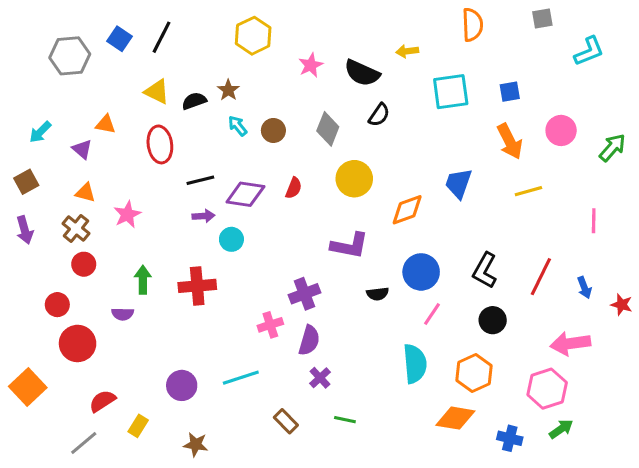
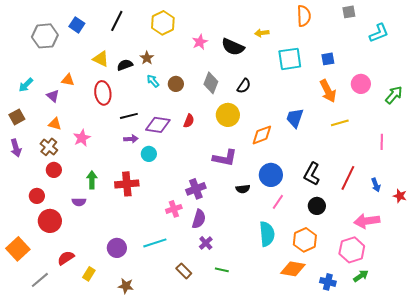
black line: (161, 37) -> (117, 21), moved
black semicircle: (379, 115) -> (244, 86), moved
gray line: (84, 443) -> (40, 280), moved

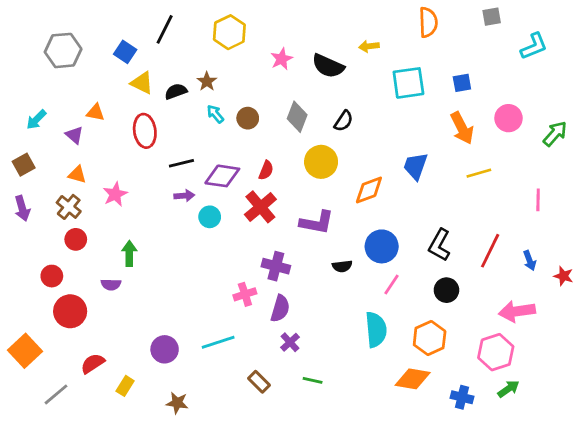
blue square: (77, 25) -> (125, 52), moved
red cross: (127, 184) -> (260, 207), moved, turned -35
purple cross: (196, 189) -> (276, 266), turned 36

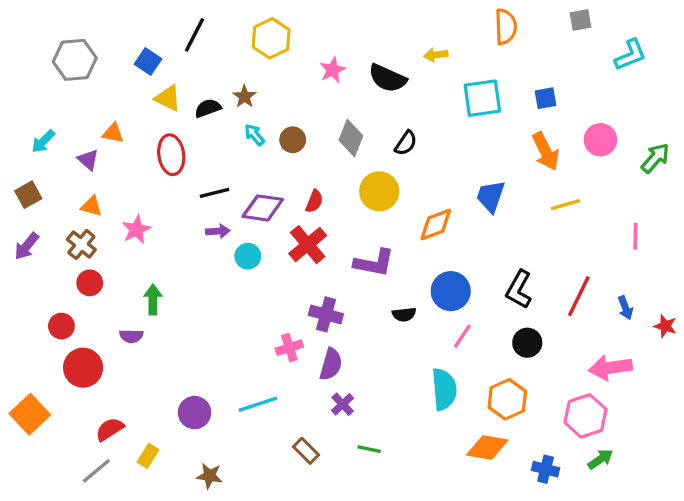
purple arrow: (22, 208) -> (27, 246), turned 55
gray line: (56, 394) -> (96, 471), moved

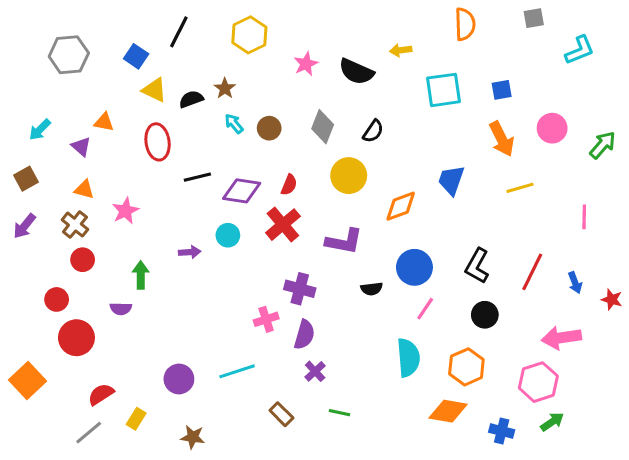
purple arrow: (218, 231) -> (190, 252), moved

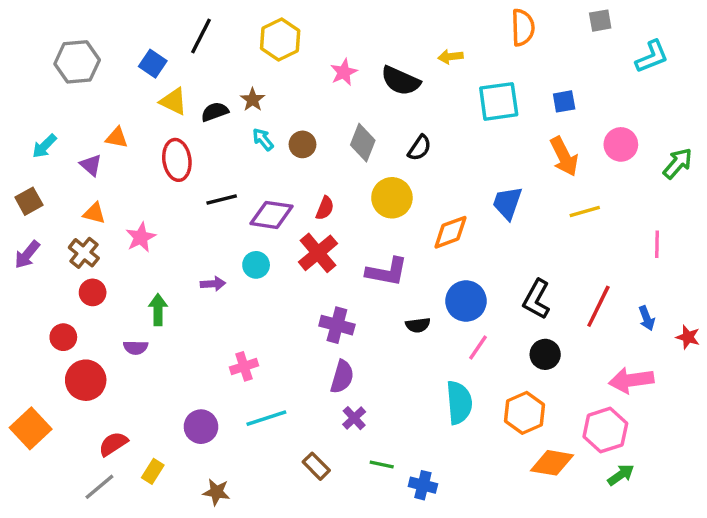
pink cross: (266, 319) -> (244, 366), moved
orange diamond: (448, 411) -> (552, 463), moved
blue cross: (502, 431) -> (423, 485), moved

